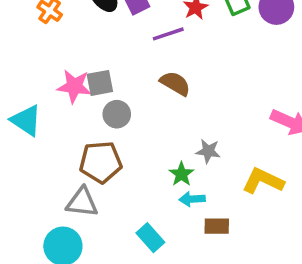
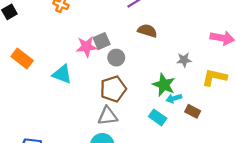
gray star: (208, 151) -> (184, 60), moved
green star: (181, 174) -> (164, 85), size x1.5
brown rectangle: (217, 226) -> (193, 111), turned 40
cyan rectangle: (150, 238) -> (158, 117), moved

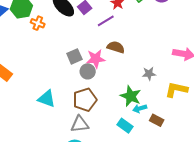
pink star: (87, 47) -> (96, 59), moved
cyan triangle: (62, 74) -> (47, 99), moved

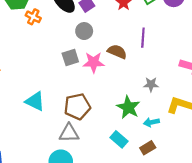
purple line: (106, 21) -> (143, 38), moved, turned -60
gray circle: (88, 71) -> (84, 31), moved
cyan arrow: (140, 108) -> (151, 122), moved
brown rectangle: (157, 120) -> (148, 148), moved, turned -64

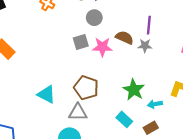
gray star: (151, 84) -> (145, 46), moved
cyan triangle: (35, 101) -> (46, 94), moved
brown pentagon: (77, 107) -> (86, 88), turned 30

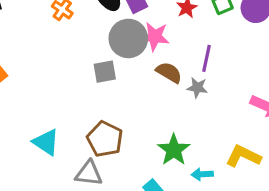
gray circle: (94, 18) -> (128, 38), size x1.6
pink star: (102, 47) -> (155, 36), moved

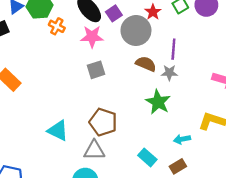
pink star: (155, 36) -> (92, 37), moved
gray circle: (128, 38) -> (136, 31), moved
green star: (174, 150) -> (158, 102), moved

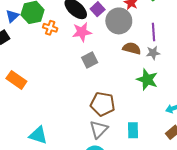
cyan triangle: (58, 131) -> (38, 135), moved
gray triangle: (94, 150) -> (99, 129), turned -36
cyan rectangle: (147, 157) -> (133, 130), moved, turned 56

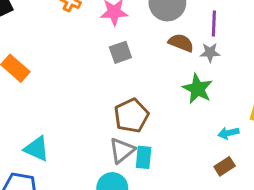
brown pentagon: (103, 104) -> (131, 116), turned 30
cyan rectangle: (133, 130) -> (144, 157), moved

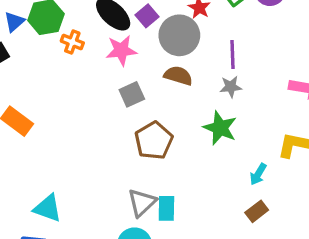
brown semicircle: (181, 43) -> (178, 76), moved
brown pentagon: (131, 116) -> (154, 141), moved
cyan arrow: (228, 133) -> (258, 174), turned -42

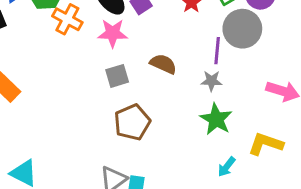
gray circle: (179, 35) -> (242, 29), moved
orange cross: (72, 42) -> (67, 19), size x1.4
green star: (220, 128) -> (216, 119), moved

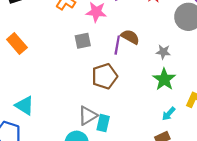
purple line: (217, 51) -> (117, 45), moved
gray square: (117, 76) -> (83, 41), moved

